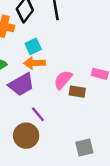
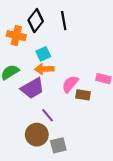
gray square: (84, 148) -> (58, 145), moved

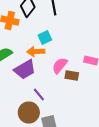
cyan square: (43, 54) -> (45, 38), moved

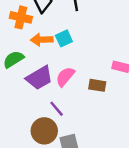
orange arrow: (36, 52) -> (42, 40), moved
pink semicircle: (60, 66) -> (65, 77), moved

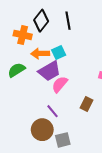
purple trapezoid: (39, 78) -> (49, 71), moved
brown rectangle: (97, 85) -> (86, 104), moved, turned -72

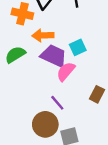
cyan square: (59, 52) -> (78, 47), moved
purple trapezoid: (49, 71) -> (54, 56), turned -125

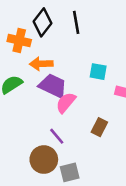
cyan square: (78, 47) -> (98, 72), moved, turned 35

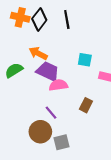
orange cross: (19, 40) -> (20, 17), moved
orange arrow: (41, 64) -> (38, 53), turned 30
pink semicircle: (66, 103) -> (58, 85), turned 42

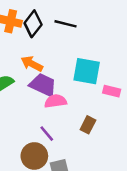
black line: (67, 19) -> (65, 24), turned -66
cyan square: (85, 60) -> (87, 71), size x1.6

